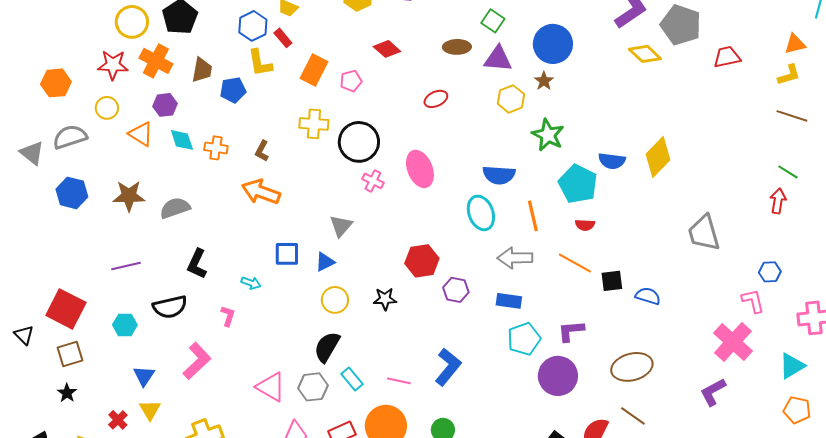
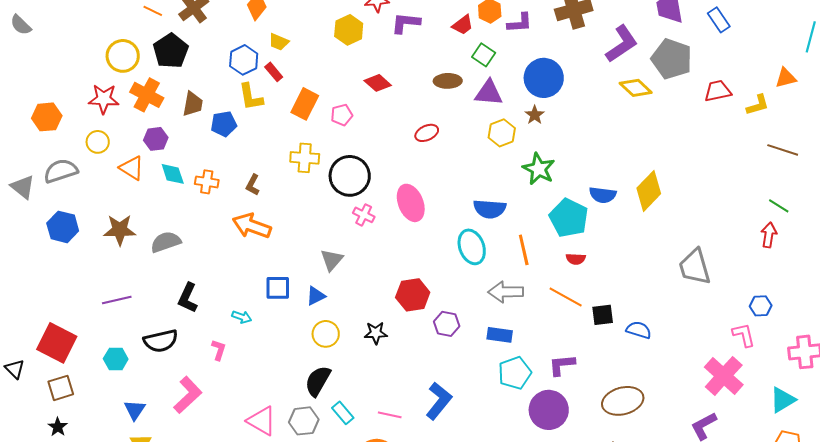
yellow L-shape: (789, 75) -> (758, 105), moved

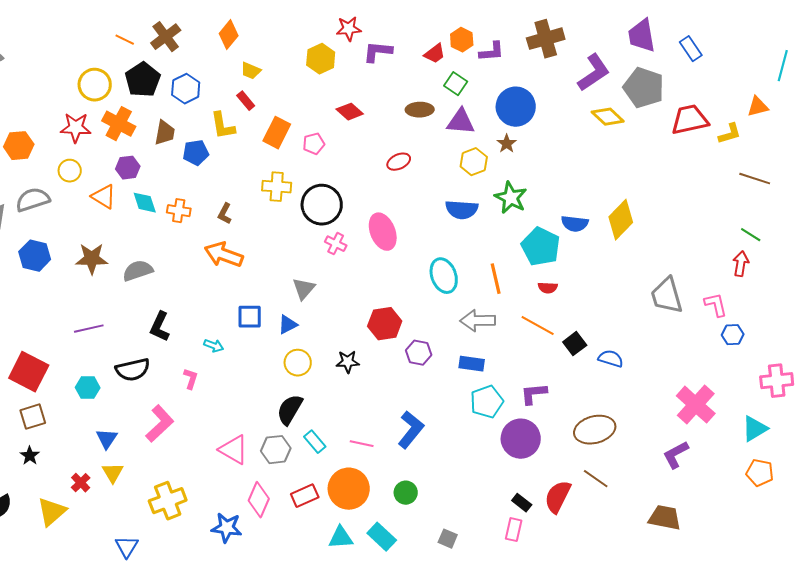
blue hexagon: (244, 60) -> (186, 89), moved
red trapezoid: (718, 91) -> (690, 120), size x1.4
blue semicircle: (490, 209) -> (462, 210), moved
black square: (603, 315) -> (575, 344), turned -30
pink L-shape: (744, 335) -> (716, 305), moved

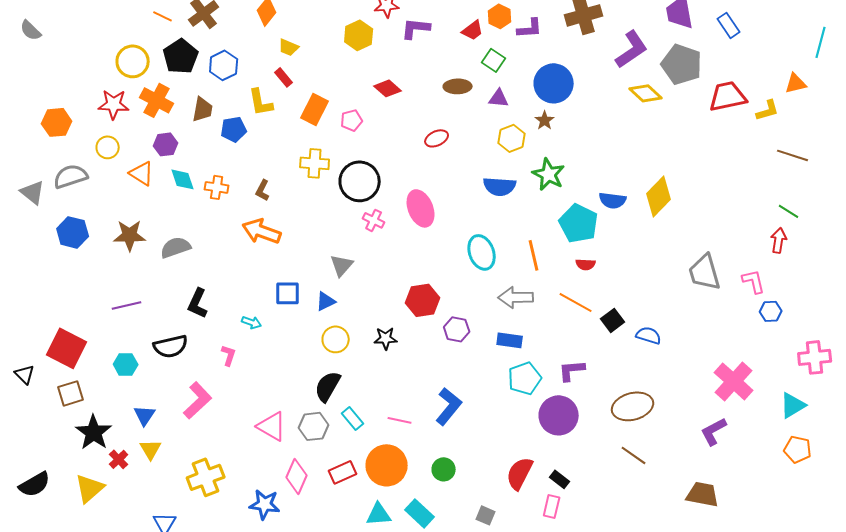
purple triangle: (461, 122) -> (499, 98), size x0.7
black star: (30, 456) -> (94, 432), moved, size x1.8
red semicircle: (558, 497) -> (520, 473), moved

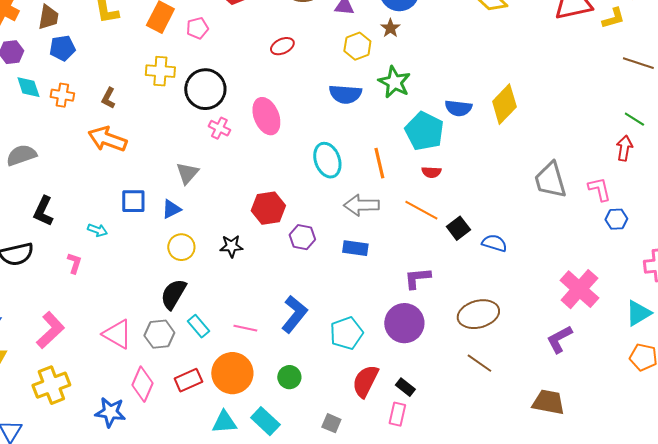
blue pentagon: (234, 129) -> (62, 48), moved
cyan pentagon: (525, 378) -> (346, 333), moved
pink L-shape: (198, 400) -> (50, 330), moved

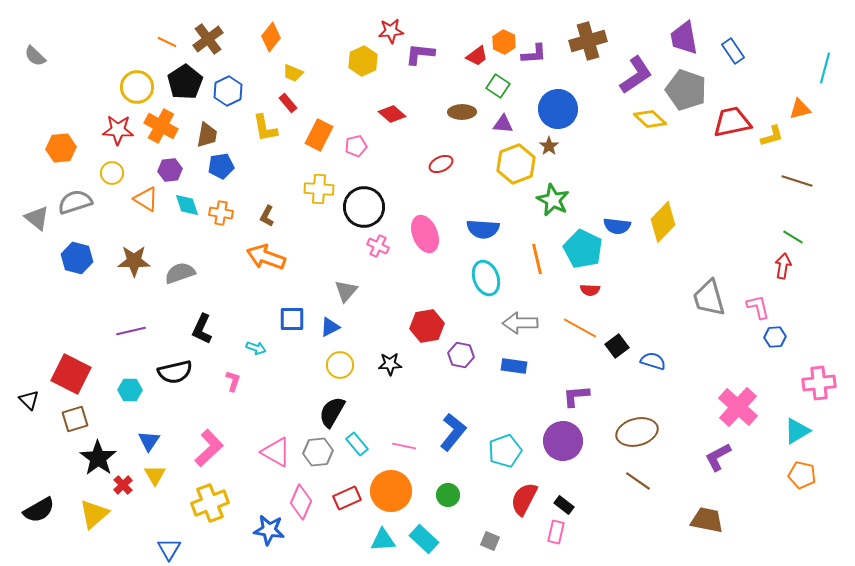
yellow hexagon: (357, 46) -> (516, 164), size x1.4
blue semicircle: (345, 94) -> (483, 229), moved
orange line: (379, 163) -> (537, 259), moved

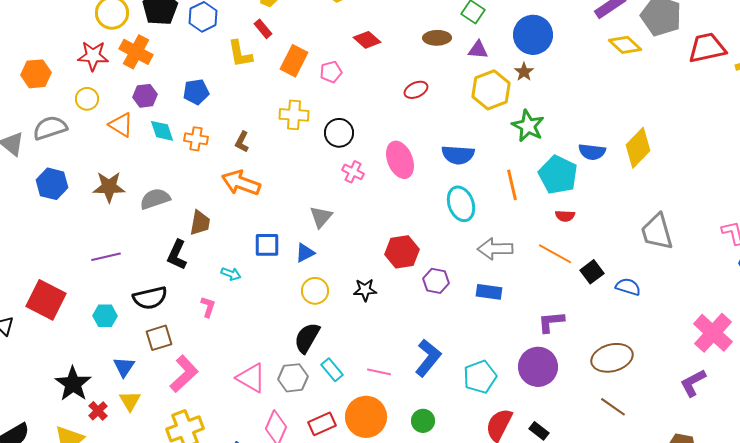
brown trapezoid: (207, 135) -> (200, 223), moved
black circle: (364, 207) -> (339, 133), size x0.7
gray trapezoid: (709, 298) -> (657, 232), moved
brown square: (75, 419) -> (159, 338), moved

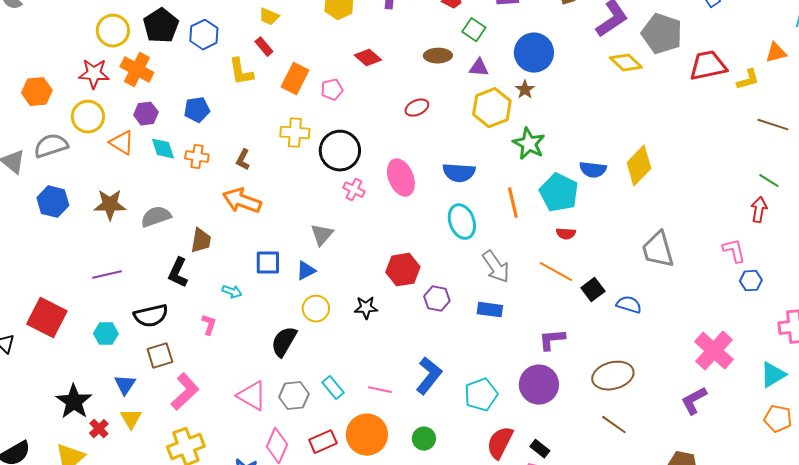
yellow circle: (87, 99) -> (88, 117), size x1.4
black circle: (339, 133) -> (340, 151), size x1.4
gray arrow: (495, 249) -> (496, 267), turned -124
black semicircle: (307, 338) -> (284, 342), moved

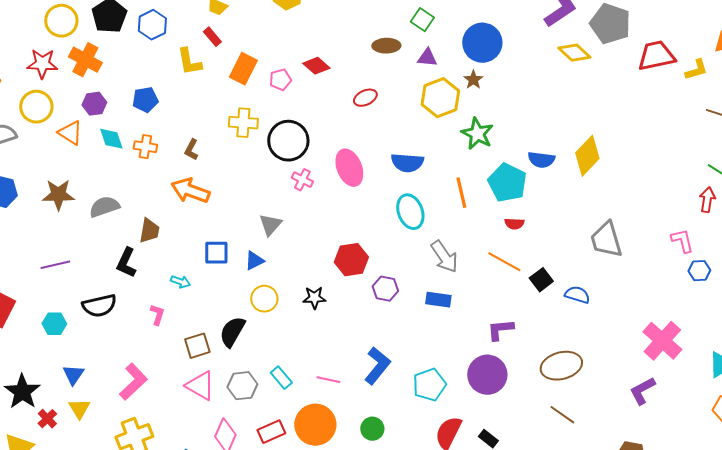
red diamond: (368, 58) -> (316, 66), moved
brown square: (160, 356) -> (197, 346), moved

